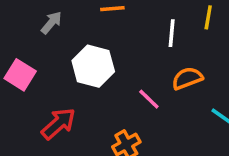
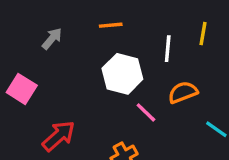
white hexagon: (93, 66) -> (122, 74), moved

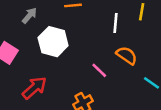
white hexagon: (122, 74) -> (53, 42), moved
orange semicircle: (183, 92) -> (127, 55), turned 55

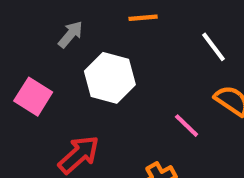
white line: (115, 23) -> (214, 47), turned -42

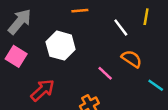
gray arrow: (70, 34) -> (20, 22), moved, size x1.6

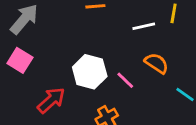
white line: (121, 28) -> (144, 26), turned -66
white hexagon: (61, 46) -> (90, 72), moved

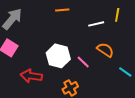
red arrow: (51, 100) -> (31, 76), turned -130

